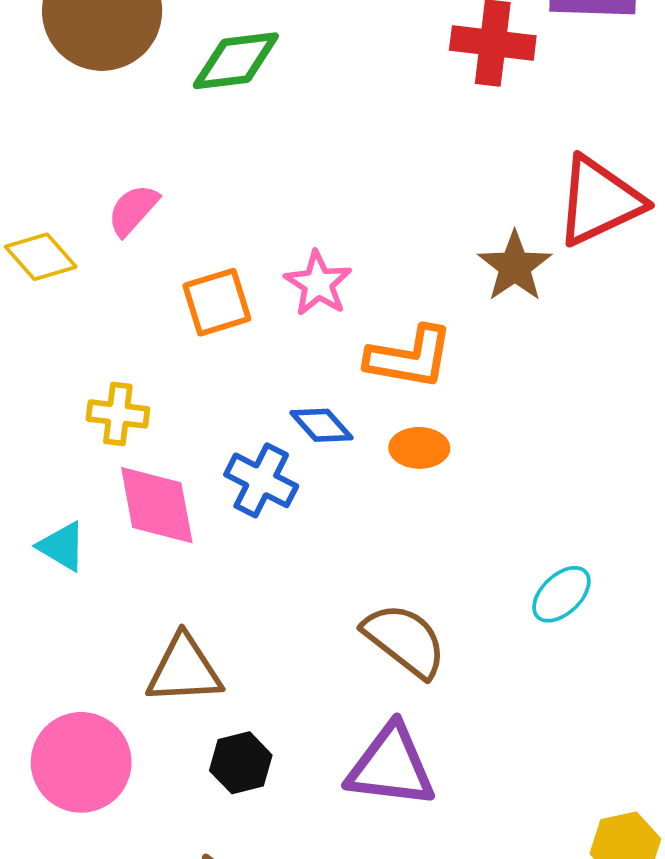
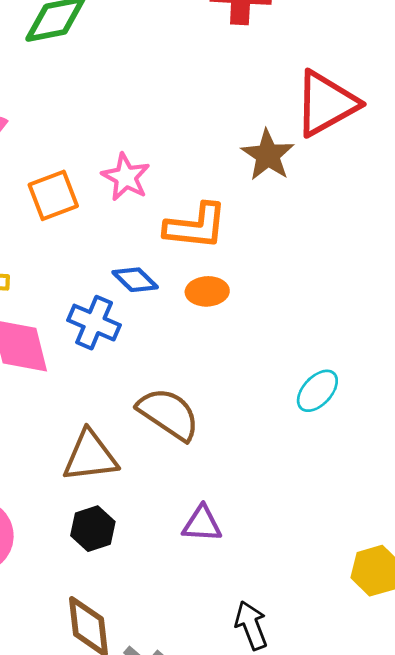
brown semicircle: (405, 640) -> (169, 414), moved
brown triangle: (184, 670) -> (90, 456), moved
purple triangle: (391, 766) -> (202, 524), size x0.6

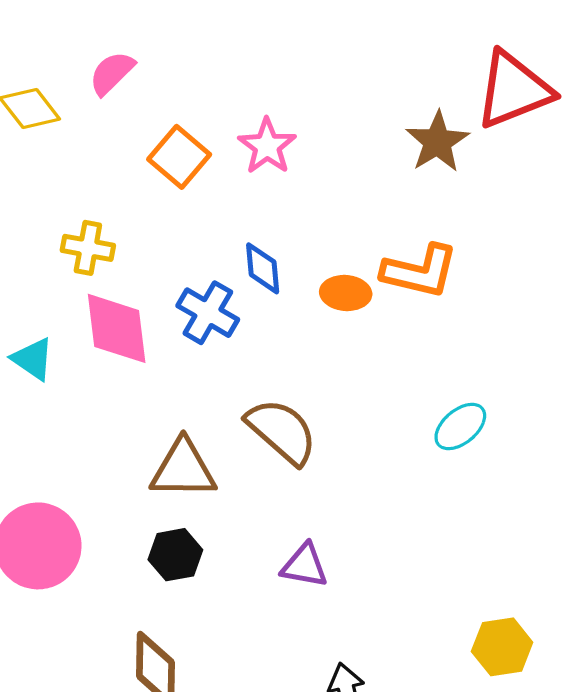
orange square: (53, 195) -> (179, 157), turned -36
orange L-shape: (196, 226) -> (420, 271), moved
blue diamond: (135, 280) -> (263, 268), turned 33

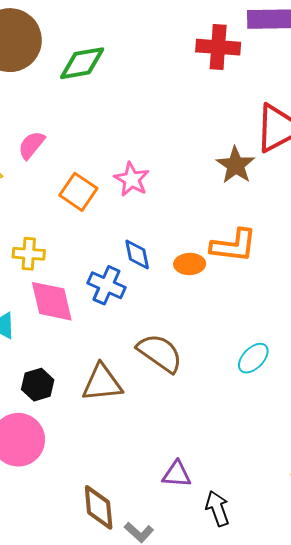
cyan ellipse: (460, 426) -> (253, 358), moved
black hexagon: (175, 555) -> (38, 385), moved
purple triangle: (305, 566) -> (177, 474), moved

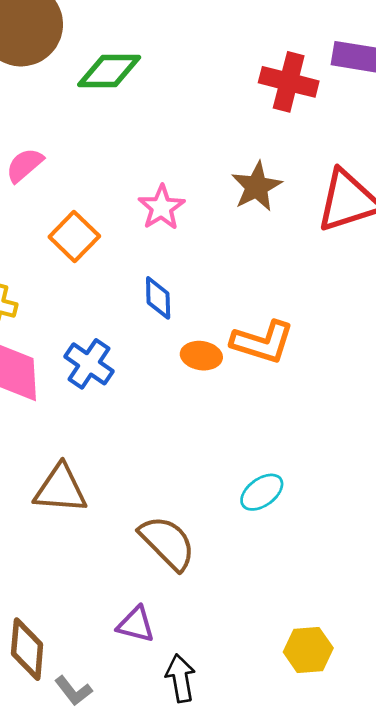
brown star: (236, 165) -> (257, 187), moved
pink star: (132, 179) -> (161, 207), moved
blue diamond: (137, 254) -> (158, 298), moved
brown semicircle: (160, 353) -> (167, 543), moved

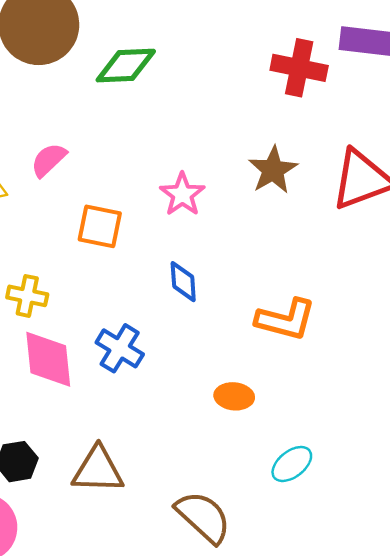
orange square: (74, 237) -> (100, 226), turned -30
orange ellipse: (201, 356) -> (234, 396), moved

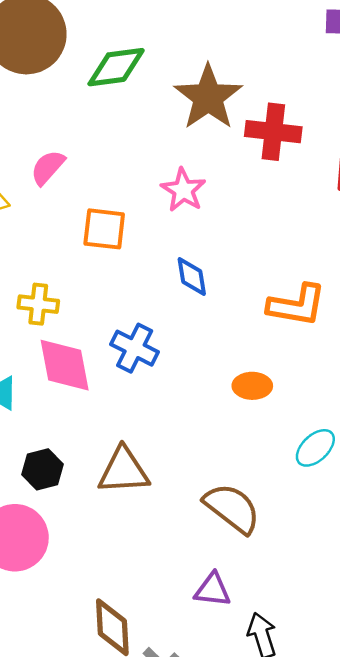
red cross: (299, 68) -> (273, 132), moved
brown star: (273, 170) -> (208, 97), moved, size x1.4

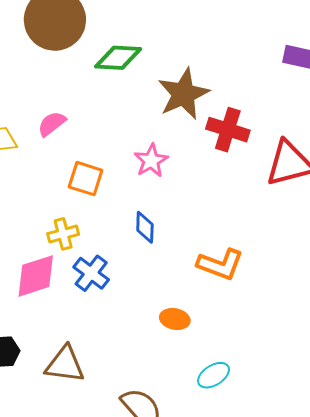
yellow cross: (38, 304) -> (63, 234), moved, turned -32
pink diamond: (65, 365) -> (36, 276), turned 72

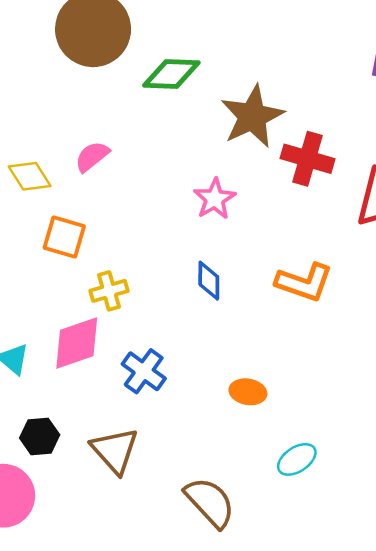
orange square: (86, 179) -> (64, 237), moved
orange L-shape: (220, 264) -> (304, 282), moved
blue cross: (91, 273) -> (144, 371), moved
brown triangle: (65, 365) -> (115, 450), turned 42

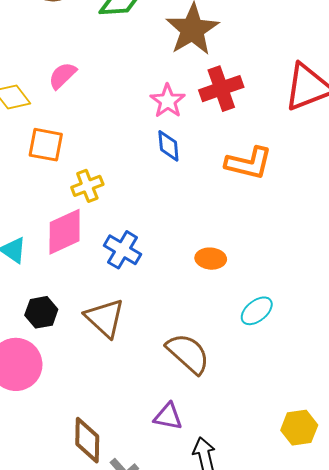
red cross: (307, 159) -> (221, 89), moved, turned -30
blue diamond: (209, 281) -> (168, 146), moved

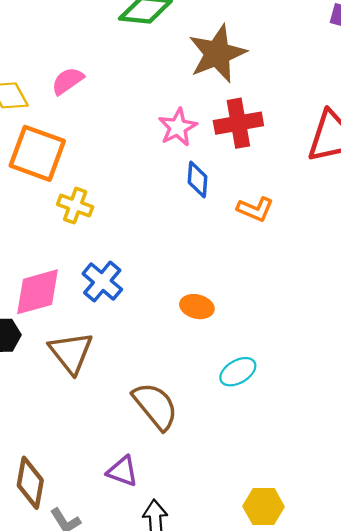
orange square: (46, 145) -> (37, 153), size x1.4
blue diamond: (168, 146) -> (198, 179), moved
orange L-shape: (249, 163) -> (255, 209), size x0.7
yellow cross: (87, 186) -> (75, 206), turned 32
pink diamond: (65, 232) -> (37, 292), moved

